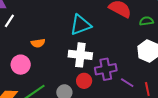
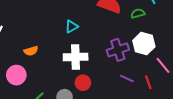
cyan triangle: (81, 25) -> (72, 27), size x0.6
purple cross: (106, 69) -> (118, 50), moved

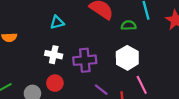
purple cross: (118, 50) -> (85, 60), moved
white cross: (76, 57) -> (54, 55), size x0.7

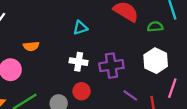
pink line: (142, 85) -> (172, 88), turned 48

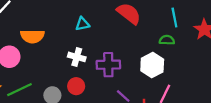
green semicircle: (155, 27) -> (167, 40), moved
orange semicircle: (31, 46) -> (32, 36), size x1.5

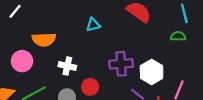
white cross: (77, 57) -> (67, 66), moved
white hexagon: (152, 65) -> (152, 72), moved

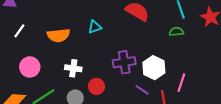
white line: (15, 11) -> (19, 31), moved
orange semicircle: (44, 39) -> (59, 35), moved

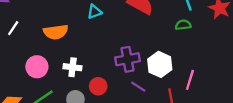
cyan triangle: (95, 27) -> (94, 12), moved
pink circle: (30, 67) -> (37, 67), moved
purple line: (142, 90) -> (138, 87), moved

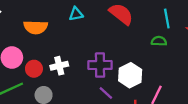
white cross: (73, 67) -> (59, 66), moved, turned -30
red circle: (98, 86) -> (34, 69), moved

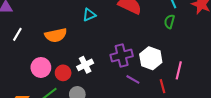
green semicircle: (159, 41) -> (169, 22), turned -64

